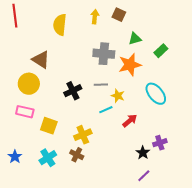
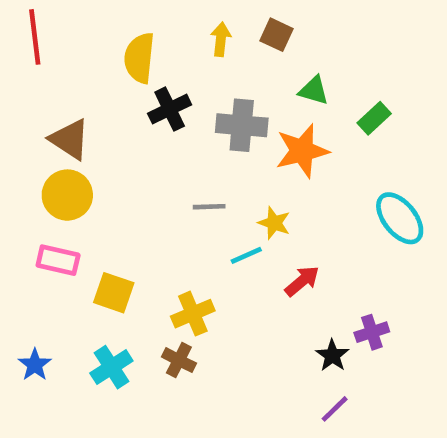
green triangle: (135, 39) -> (314, 90), turned 32
brown triangle: (41, 60) -> (70, 139), moved
gray line: (101, 85) -> (209, 207), moved
black cross: (73, 91) -> (170, 109), moved
cyan ellipse: (156, 94) -> (400, 218), moved

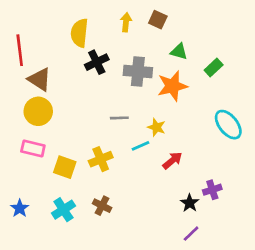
red line: (35, 37) -> (20, 50), moved
yellow cross: (193, 314) -> (101, 159), moved

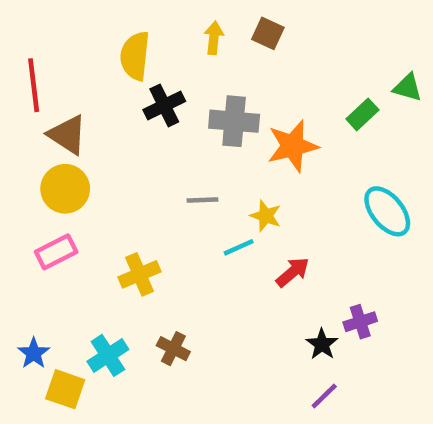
green triangle: (179, 52) -> (408, 87), moved
pink rectangle: (33, 149) -> (56, 252), turned -40
yellow cross: (101, 159) -> (139, 274), moved
yellow square: (65, 167) -> (65, 389), moved

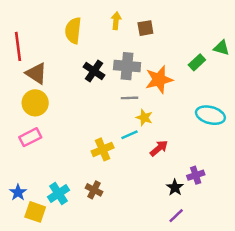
brown square: (268, 33) -> (145, 28), moved, turned -35
black cross: (164, 105) -> (94, 71), moved, turned -30
gray line: (203, 200) -> (130, 98), moved
cyan ellipse: (387, 211) -> (210, 115), turned -36
yellow cross: (139, 274) -> (103, 149), moved

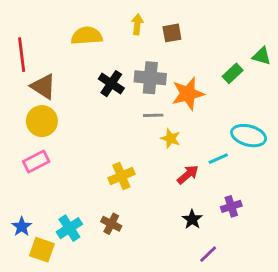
yellow semicircle: (73, 31) -> (87, 36), turned 80
cyan line: (130, 135) -> (218, 159), moved
black star: (175, 187) -> (192, 219), moved

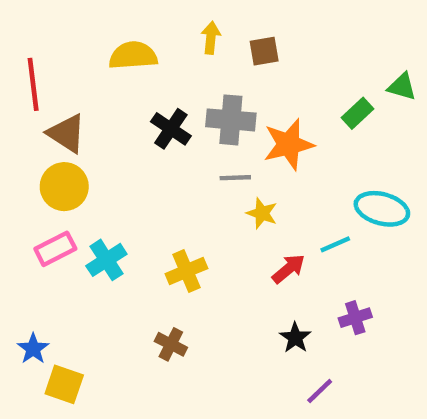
cyan cross: (69, 228) -> (106, 260), moved

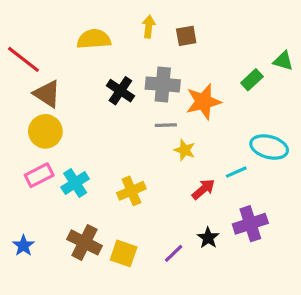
red line: (33, 84) -> (23, 59), turned -45
purple cross: (355, 318) -> (250, 224), size x1.5
brown cross: (171, 344) -> (84, 242), moved, size x1.5
yellow square: (64, 384) -> (124, 253), moved
purple line: (320, 391) -> (174, 253), moved

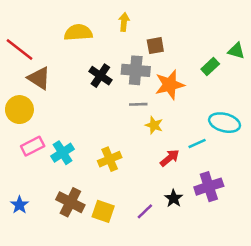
brown square: (186, 36) -> (155, 46), moved
yellow circle: (45, 131) -> (19, 110), moved

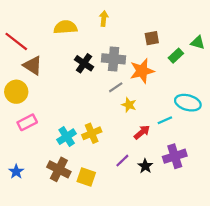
brown square: (155, 46) -> (152, 38), moved
gray line: (138, 104) -> (116, 87), turned -32
cyan cross: (63, 153) -> (67, 137), moved
purple line: (145, 211) -> (122, 161), moved

